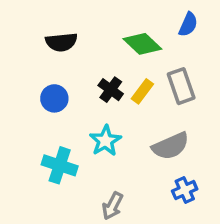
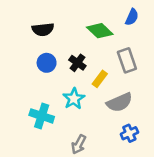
yellow rectangle: (142, 91) -> (100, 79), moved
blue circle: (54, 98) -> (47, 63), moved

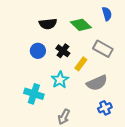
blue semicircle: (132, 17) -> (107, 14), turned -40
black semicircle: (43, 29) -> (48, 24), moved
gray rectangle: (127, 60) -> (103, 49), turned -42

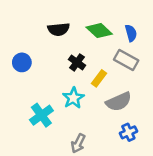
blue semicircle: (107, 14) -> (131, 33), moved
blue circle: (38, 51) -> (22, 62), moved
cyan cross: (34, 94) -> (41, 115), turned 36

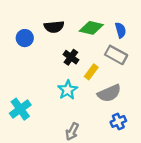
green diamond: (99, 31) -> (91, 28), turned -30
blue circle: (22, 62) -> (25, 38), moved
cyan cross: (41, 115) -> (20, 109), moved

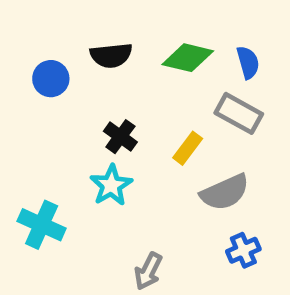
black cross: (71, 57) -> (120, 137), moved
cyan star: (68, 90) -> (111, 185), moved
cyan cross: (20, 109) -> (42, 225), turned -30

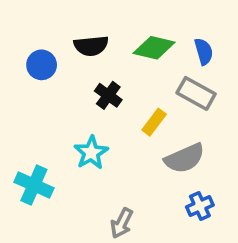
black cross: (120, 137) -> (108, 95), moved

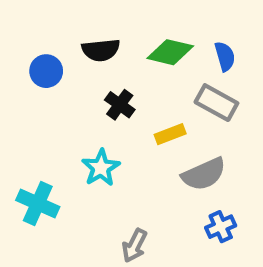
yellow rectangle: (154, 122) -> (170, 134), turned 32

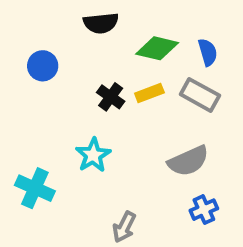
black semicircle: (101, 50) -> (101, 23), moved
yellow rectangle: (170, 134) -> (149, 93), moved

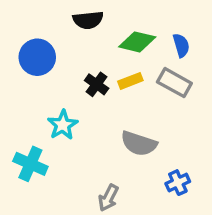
blue circle: (43, 66) -> (37, 57), size x1.4
cyan star: (93, 155) -> (63, 125), moved
gray semicircle: (188, 161) -> (139, 144), moved, turned 42

